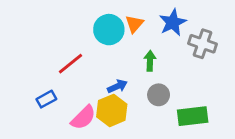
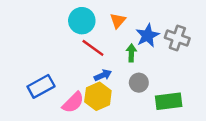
blue star: (173, 22) -> (148, 36), moved
cyan circle: (109, 30) -> (82, 21), moved
red line: (71, 64) -> (93, 48), moved, turned 75
blue rectangle: (46, 99) -> (41, 86), size x1.5

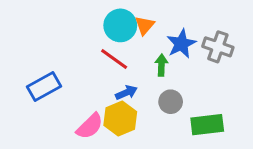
cyan circle: (82, 21) -> (120, 25), moved
blue rectangle: (41, 86) -> (44, 86), moved

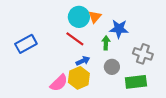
blue star: (181, 44) -> (119, 29), turned 30
gray cross: (218, 47) -> (143, 54), moved
blue rectangle: (44, 86) -> (26, 44), moved

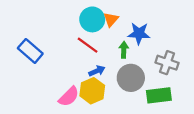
blue rectangle: (26, 44) -> (30, 51), turned 70
gray circle: (112, 67) -> (131, 78), size x1.5

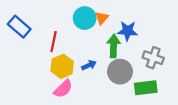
red line: (88, 45) -> (54, 42), moved, turned 66
green arrow: (124, 50) -> (114, 46), size x1.5
blue rectangle: (30, 51) -> (19, 27), moved
yellow hexagon: (92, 91) -> (62, 66), moved

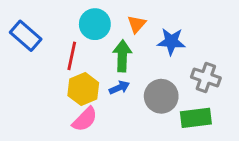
cyan circle: (85, 18) -> (95, 24), moved
green arrow: (114, 46) -> (122, 56), moved

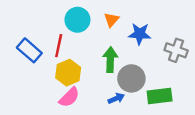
blue rectangle: (26, 36) -> (29, 50), moved
green arrow: (122, 56) -> (110, 60), moved
gray cross: (206, 77) -> (176, 50), moved
blue arrow: (119, 88) -> (116, 98), moved

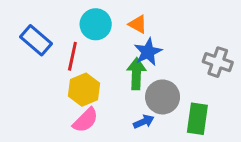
orange triangle: (111, 20) -> (138, 24), turned -42
blue star: (140, 34) -> (148, 52), moved, turned -30
blue rectangle: (29, 50) -> (36, 40), moved
green rectangle: (160, 96) -> (197, 119), turned -75

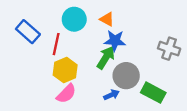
blue star: (148, 52) -> (115, 41), turned 30
green arrow: (136, 74) -> (106, 58), turned 30
green rectangle: (197, 119) -> (153, 93), turned -70

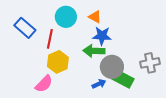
gray cross: (169, 49) -> (150, 63), moved, turned -30
green arrow: (106, 58) -> (94, 51), turned -120
green rectangle: (153, 93) -> (123, 79), moved
pink semicircle: (66, 94) -> (44, 84), moved

